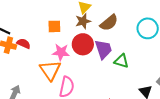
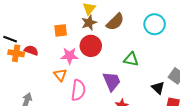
purple trapezoid: (103, 49) -> (112, 81), moved
orange triangle: (50, 70) -> (60, 75), size x0.6

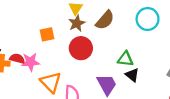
pink star: (70, 56) -> (31, 62), moved
orange triangle: (60, 75) -> (51, 82), size x1.5
black triangle: (158, 88) -> (132, 75), moved

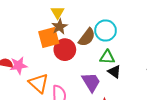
cyan circle: (148, 19) -> (106, 30), moved
brown semicircle: (105, 20) -> (87, 37), moved
orange square: (47, 34) -> (49, 37), moved, size x1.5

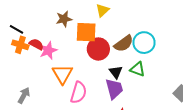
brown star: (60, 27) -> (64, 19), moved
pink star: (18, 65) -> (48, 50), turned -30
black triangle: (114, 72) -> (116, 72), moved

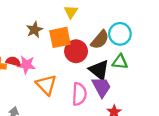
pink star: (48, 50) -> (26, 65), turned -30
black triangle: (116, 72) -> (99, 70), size x1.5
pink semicircle: (79, 93) -> (79, 94), moved

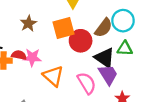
brown star: (35, 30) -> (28, 23), moved
pink semicircle: (79, 94) -> (87, 83), turned -30

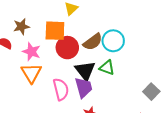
brown star: (28, 23) -> (21, 27), moved
pink star: (32, 57) -> (31, 52), moved

